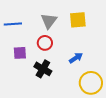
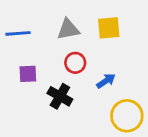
gray triangle: (49, 21) -> (68, 29), turned 42
red circle: (45, 43) -> (75, 63), moved

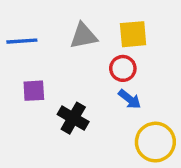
red circle: (75, 63) -> (123, 68), moved
blue arrow: (106, 81) -> (130, 99), turned 72

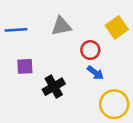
yellow square: (133, 34) -> (117, 27), moved, turned -30
black cross: (73, 118) -> (54, 87), turned 30

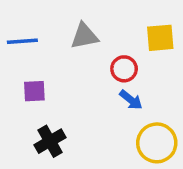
yellow square: (117, 27) -> (160, 38), turned 30
black cross: (54, 87) -> (50, 141), moved

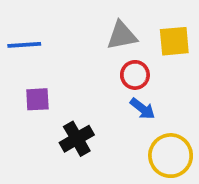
gray triangle: (84, 36) -> (122, 36), moved
black cross: (50, 141) -> (77, 139), moved

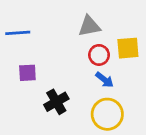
yellow square: (174, 41) -> (128, 48), moved
yellow circle: (171, 156) -> (107, 114), moved

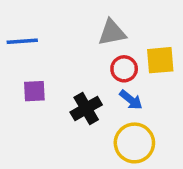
black cross: (56, 102) -> (86, 108), moved

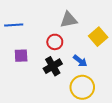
yellow square: (160, 60) -> (98, 37), turned -36
red circle: (124, 69) -> (55, 42), moved

